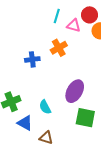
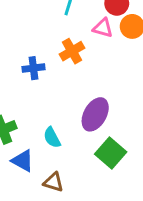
pink triangle: (74, 26) -> (103, 28), moved
green square: (85, 118) -> (111, 153), turned 30

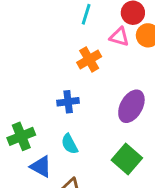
blue cross: (33, 68) -> (68, 102), moved
purple ellipse: (95, 114) -> (131, 106), moved

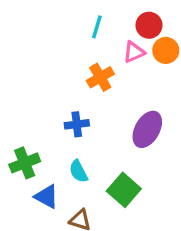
pink triangle: (119, 37) -> (134, 52), turned -40
green square: (127, 159) -> (124, 190), moved

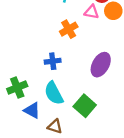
pink triangle: (134, 52) -> (92, 12), turned 35
cyan semicircle: (78, 171) -> (54, 93), size x1.5

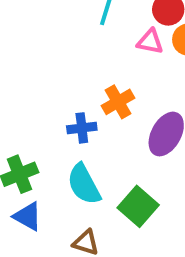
orange cross: (69, 29) -> (118, 102), moved
blue triangle: (32, 110) -> (28, 216), moved

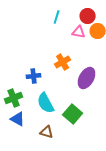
blue cross: (82, 128) -> (34, 76), moved

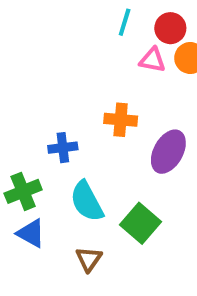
cyan line: (57, 17) -> (125, 22), moved
orange cross: (63, 62) -> (121, 120), turned 35
brown triangle: (47, 132) -> (89, 259), turned 48

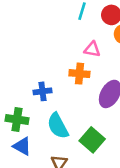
pink triangle: (152, 60) -> (92, 49), moved
green cross: (23, 191) -> (17, 119), turned 30

